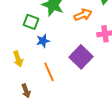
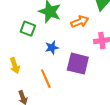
blue star: (43, 41) -> (52, 48), moved
purple square: (81, 57) -> (78, 64), turned -30

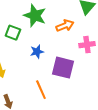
orange line: (46, 79) -> (41, 90), moved

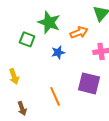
blue star: (37, 52) -> (58, 52), moved
purple square: (63, 68) -> (89, 83), moved

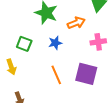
green square: (27, 39) -> (24, 44), moved
orange line: (55, 96) -> (56, 75), moved

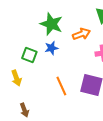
blue star: (55, 43) -> (51, 48), moved

